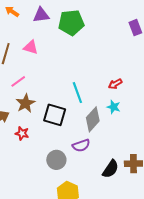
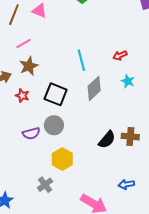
cyan star: (114, 107) -> (128, 81), moved
black square: (55, 115) -> (56, 94), moved
purple semicircle: (81, 145) -> (31, 133), moved

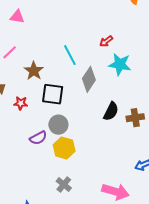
brown star: (29, 66) -> (34, 71), moved
cyan star: (128, 81) -> (120, 64), size x1.6
black semicircle: (107, 140) -> (111, 111), moved
yellow hexagon: (62, 159) -> (64, 148), moved

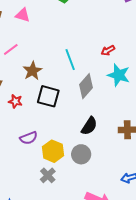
black semicircle: (111, 111) -> (89, 126), moved
gray circle: (58, 125) -> (81, 154), moved
gray cross: (64, 185) -> (48, 175), moved

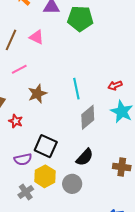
black square: (48, 96) -> (46, 146), moved
gray cross: (48, 175) -> (26, 192), moved

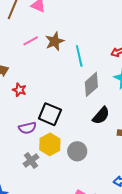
pink line: (19, 69) -> (31, 41), moved
brown star: (37, 94) -> (55, 41), moved
black semicircle: (85, 157) -> (101, 116), moved

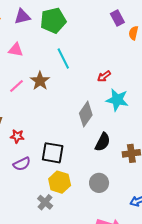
cyan line: (79, 56) -> (63, 59), moved
purple semicircle: (27, 128) -> (22, 164), moved
gray circle: (77, 151) -> (99, 183), moved

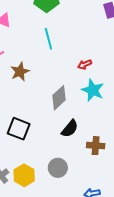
brown star: (40, 81) -> (20, 72), moved
yellow hexagon: (60, 182) -> (24, 175), moved

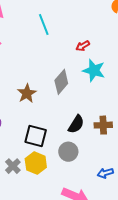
brown star: (20, 72) -> (27, 93), moved
black square: (19, 129) -> (36, 136), moved
black semicircle: (70, 129) -> (76, 124), moved

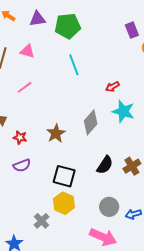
brown cross: (103, 125) -> (132, 166), turned -30
gray circle: (68, 152) -> (109, 207), moved
gray cross: (13, 166) -> (41, 221), moved

